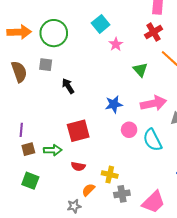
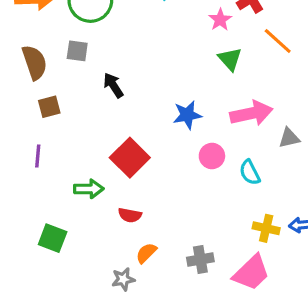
pink star: (116, 44) -> (220, 20), moved
red square: (78, 131) -> (130, 158), turned -30
cyan semicircle: (152, 140) -> (250, 172), size x0.7
brown square: (28, 149) -> (49, 107), moved
yellow cross: (110, 175) -> (266, 228), moved

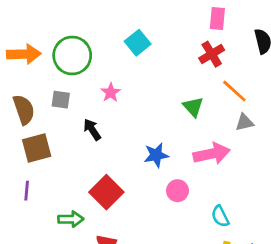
pink star: (220, 20) -> (111, 93), moved
brown square: (49, 107) -> (37, 148), size x1.5
gray triangle: (289, 138) -> (244, 122), moved
cyan semicircle: (250, 172) -> (220, 216), moved

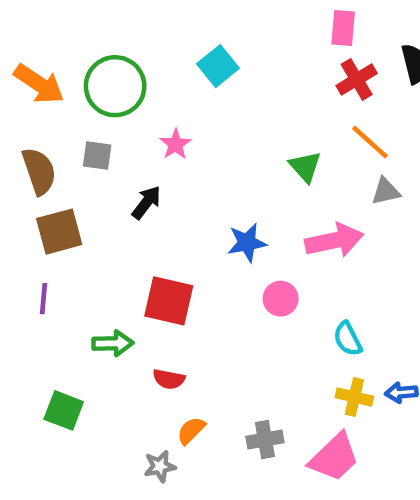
orange arrow: (24, 54) -> (39, 84), turned 36
red cross: (212, 54) -> (357, 79), moved
black arrow: (92, 129) -> (146, 202), turned 70
red square: (106, 192) -> (169, 301), turned -32

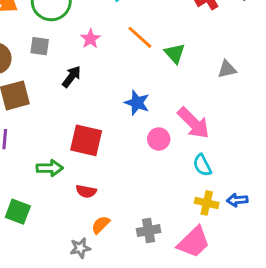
orange line: (370, 142) -> (140, 37), moved
pink arrow: (334, 240) -> (194, 123), moved, turned 57
blue star: (247, 243) -> (137, 103), turned 30

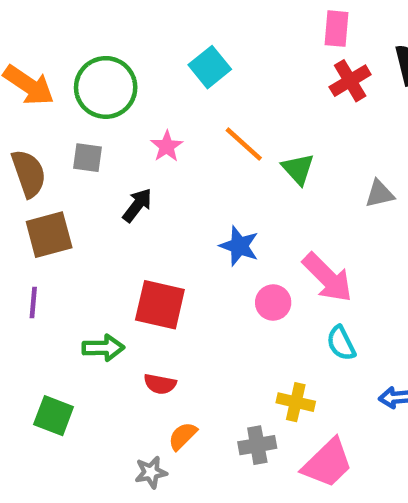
yellow cross: (207, 203) -> (296, 402), moved

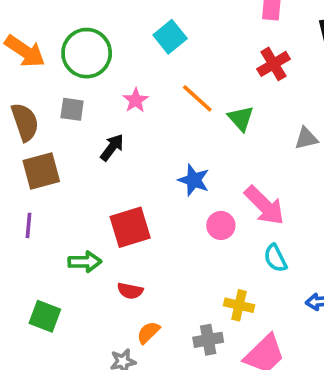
red cross: (350, 81) -> (274, 64), moved
red square: (160, 305) -> (130, 227), turned -30

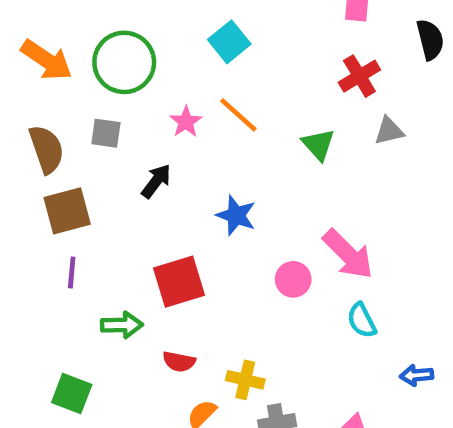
orange line: (197, 98) -> (238, 115), moved
gray triangle: (306, 138) -> (389, 131), moved
blue star: (194, 180) -> (236, 215), moved
purple line: (29, 225) -> (72, 272), moved
yellow cross: (239, 305) -> (245, 380), moved

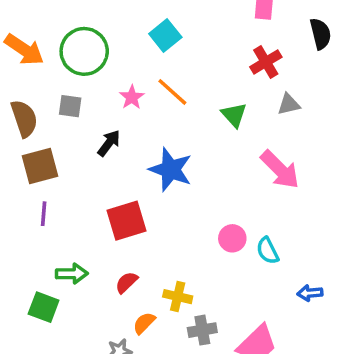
blue star: (236, 215) -> (171, 170), size x1.4
pink arrow: (348, 254) -> (280, 170), moved
pink circle: (293, 279) -> (232, 238), moved
green arrow: (122, 325) -> (72, 274), moved
red semicircle: (179, 362) -> (126, 282), turned 125

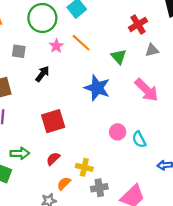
green circle: (84, 51) -> (42, 18), moved
blue star: (171, 170) -> (97, 88), moved

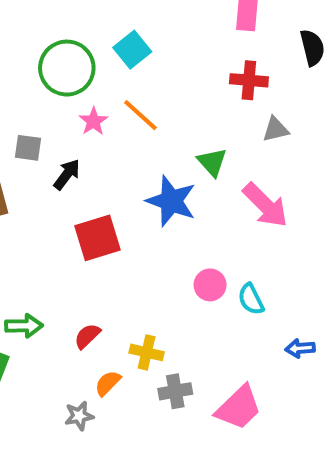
red cross: (138, 24) -> (249, 80), turned 36
gray square: (19, 51) -> (28, 148), moved
green triangle: (119, 57) -> (212, 162), moved
red square: (53, 121) -> (98, 238), moved

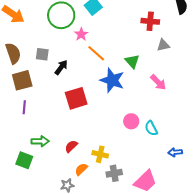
orange line: (140, 115) -> (96, 53), moved
pink star: (93, 121) -> (81, 34), moved
pink arrow: (265, 205) -> (158, 82), size x0.7

